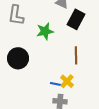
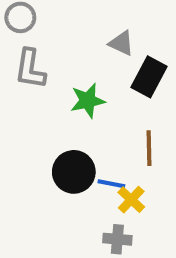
black circle: (18, 58) -> (74, 172), moved
blue line: (57, 84) -> (111, 184), moved

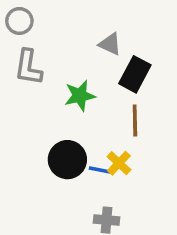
brown line: (149, 148) -> (135, 121), moved
yellow cross: (131, 200) -> (119, 163), moved

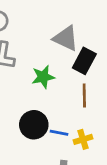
gray triangle: (110, 44) -> (66, 38), size x1.5
yellow cross: (119, 163) -> (83, 139), moved, turned 30

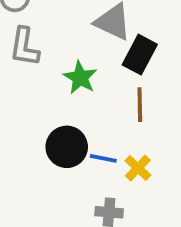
green star: (43, 77) -> (80, 78), turned -30
yellow cross: (83, 139) -> (138, 168), turned -30

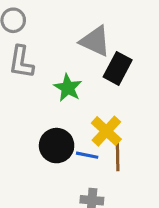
brown line: (140, 105) -> (118, 157), moved
yellow cross: (138, 168) -> (106, 131), moved, size x1.4

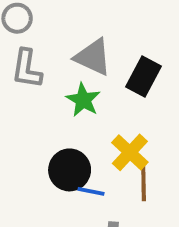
gray triangle: (95, 41) -> (93, 57), moved
blue line: (87, 155) -> (91, 191), moved

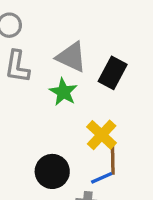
black circle: (70, 170) -> (52, 171), moved
blue line: (91, 191) -> (102, 178), moved, turned -35

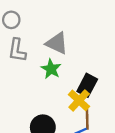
black rectangle: (113, 73) -> (87, 85), moved

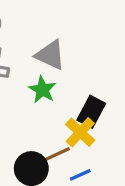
brown line: (87, 119) -> (57, 154), moved, turned 66

